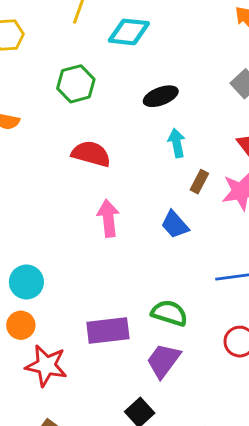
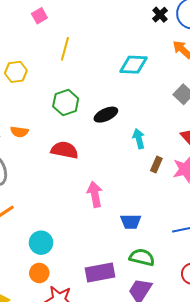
cyan diamond: (129, 32) -> (133, 65), moved
black ellipse: (161, 96) -> (106, 115), moved
red semicircle: (91, 154) -> (65, 150), moved
blue trapezoid: (175, 225) -> (131, 222), moved, turned -45

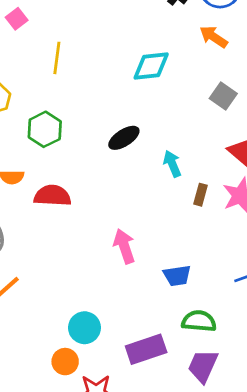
green hexagon: (66, 102) -> (45, 129), moved
red semicircle: (65, 150) -> (52, 196), moved
cyan circle: (41, 243) -> (84, 328), moved

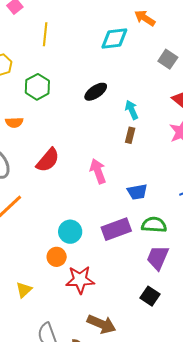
orange arrow: (214, 37) -> (145, 18), moved
brown rectangle: (201, 195) -> (130, 135), moved
red semicircle: (52, 196) -> (48, 160), moved, turned 128
purple rectangle: (146, 349) -> (116, 229), moved

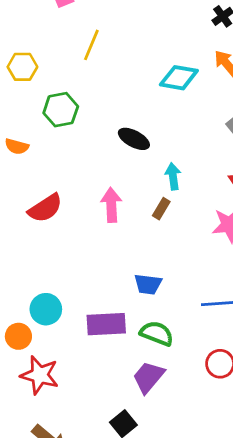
black ellipse: (96, 92) -> (134, 139), turned 45
pink arrow: (98, 171) -> (111, 205), moved

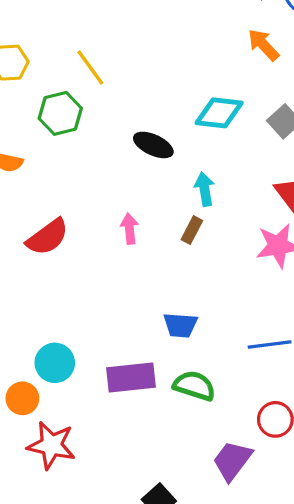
yellow line: (91, 45) -> (90, 67), moved, turned -56
cyan diamond: (179, 78) -> (219, 113), moved
pink arrow: (111, 205) -> (129, 229), size x0.7
purple trapezoid: (148, 377) -> (232, 461), moved

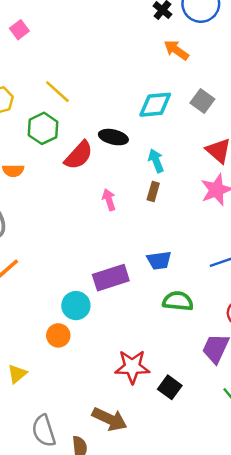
red semicircle: (48, 237) -> (79, 155), moved
purple rectangle: (131, 377) -> (111, 278), moved
red star: (51, 445) -> (132, 367), moved

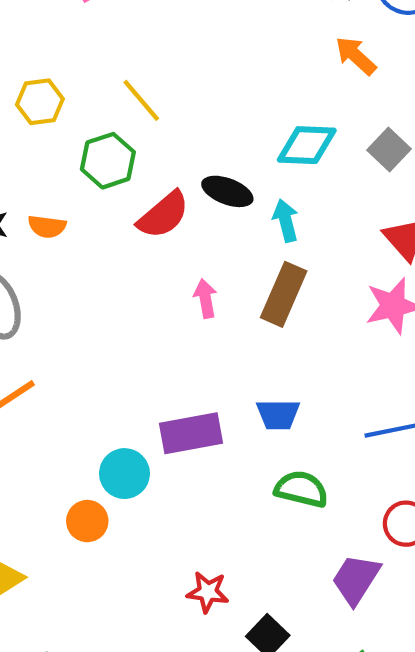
cyan arrow: (156, 161) -> (286, 220), moved
brown rectangle: (153, 191) -> (284, 294), size x1.8
red star: (132, 367) -> (208, 592), size x0.7

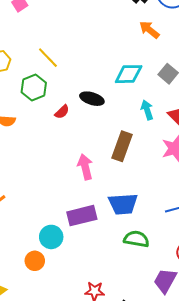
red semicircle: (163, 215) -> (62, 112), size x0.6
cyan arrow: (286, 220) -> (147, 110), moved
pink arrow: (205, 298) -> (85, 167), moved, size x1.4
blue trapezoid: (278, 415) -> (123, 204), size x1.4

